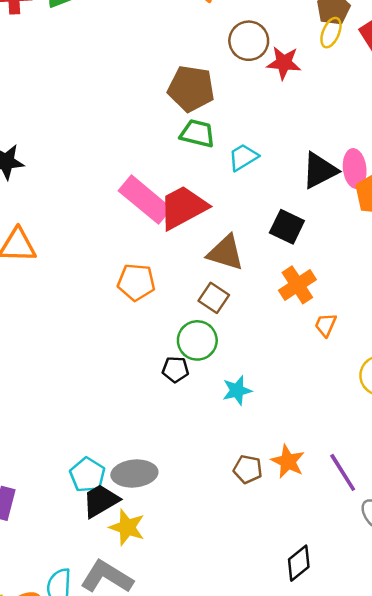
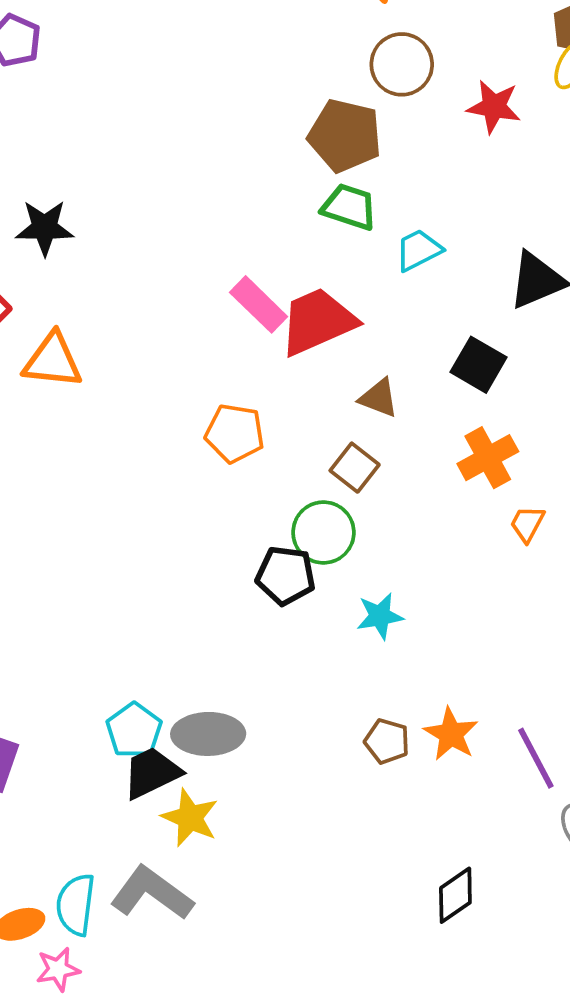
brown circle: (249, 41) -> (402, 64), moved
pink rectangle: (145, 200) -> (259, 304), size x0.7
brown triangle: (225, 253) -> (379, 398), size x0.7
black pentagon: (175, 369) -> (286, 575), size x1.4

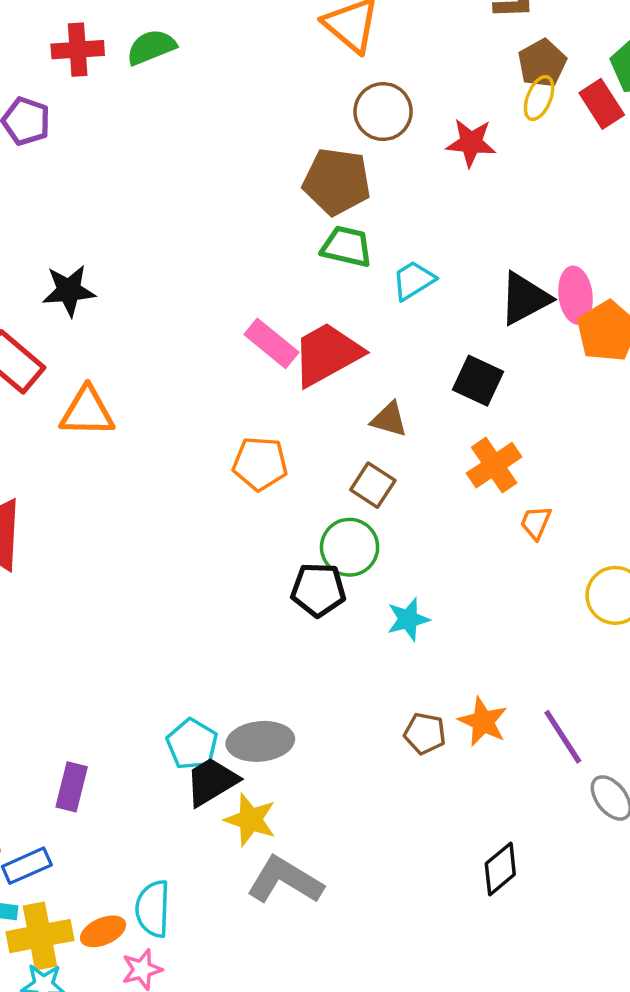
gray L-shape: (152, 893) -> (285, 880), moved

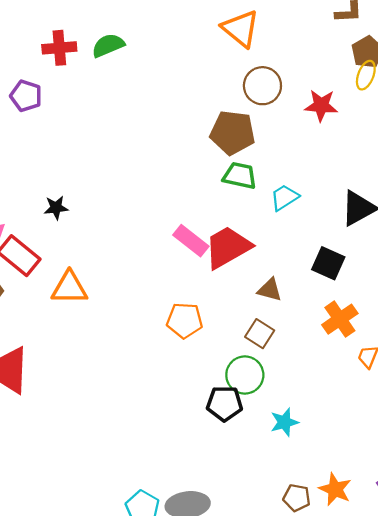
black star: (69, 290) -> (56, 208), size x0.7

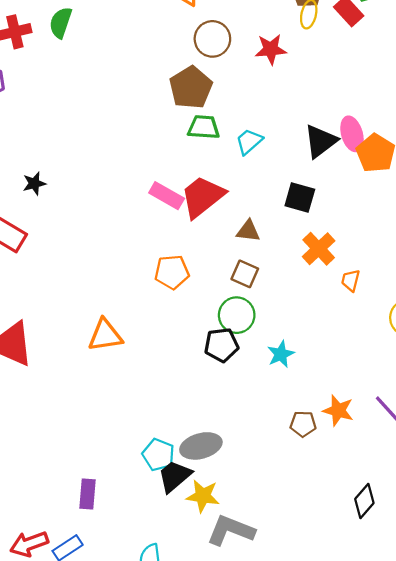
green semicircle: (108, 45) -> (61, 23), turned -40
brown pentagon: (233, 133) -> (191, 87), turned -30
orange triangle: (69, 288) -> (105, 335), moved

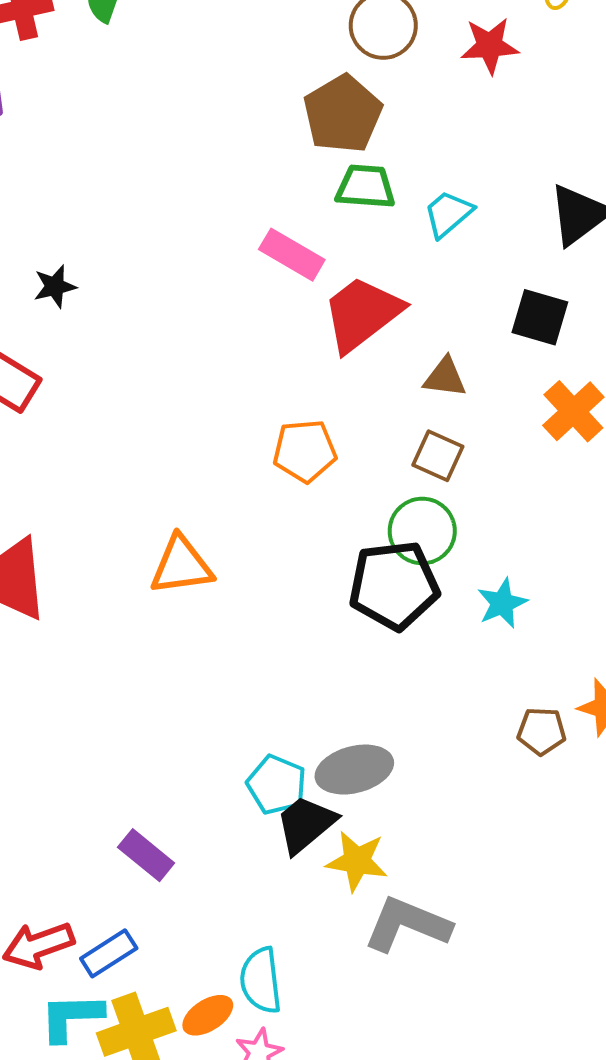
pink rectangle: (167, 196) -> (292, 255), moved
black pentagon: (221, 345) -> (394, 585), size x1.4
purple rectangle: (88, 494) -> (146, 855), turned -56

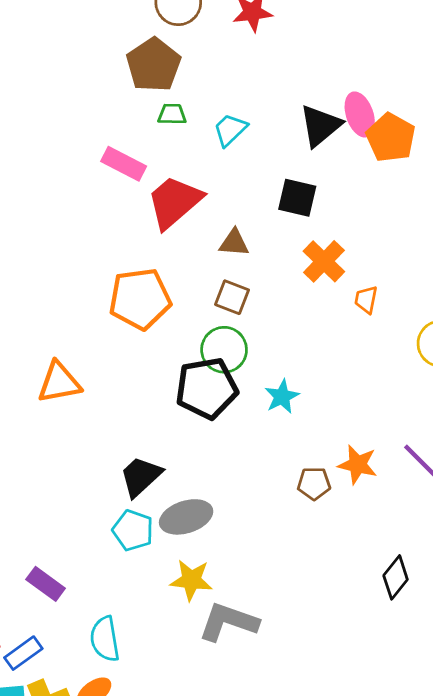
green trapezoid: (365, 187) -> (172, 114), size x0.7
orange pentagon: (305, 451) -> (140, 299), size x1.4
black trapezoid: (306, 824) -> (141, 476), moved
cyan semicircle: (261, 980) -> (105, 639), moved

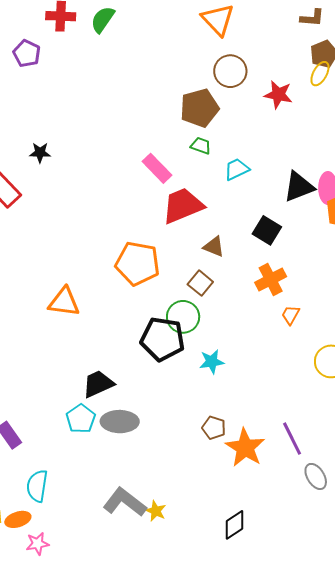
orange star: (358, 465) -> (245, 448), moved, size x1.4
black diamond: (396, 577) -> (235, 525), moved
yellow star: (191, 580) -> (156, 511), moved, size x0.7

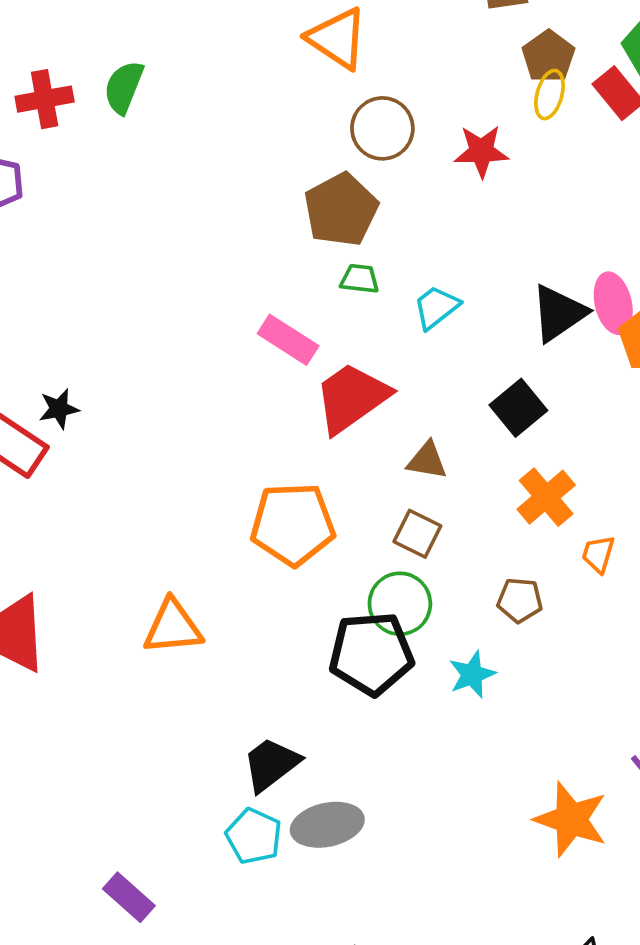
black star: (40, 153) -> (59, 409), moved
black square: (267, 230) -> (518, 408), turned 32
brown pentagon: (214, 428) -> (520, 600), moved

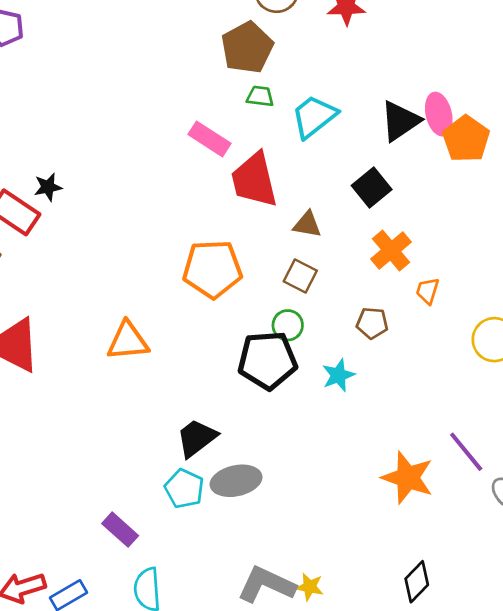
cyan trapezoid: (436, 307) -> (314, 117), size x1.4
red trapezoid: (352, 398) -> (254, 180), turned -68
green circle: (400, 604) -> (288, 325), size x0.7
purple rectangle: (129, 897) -> (120, 530), moved

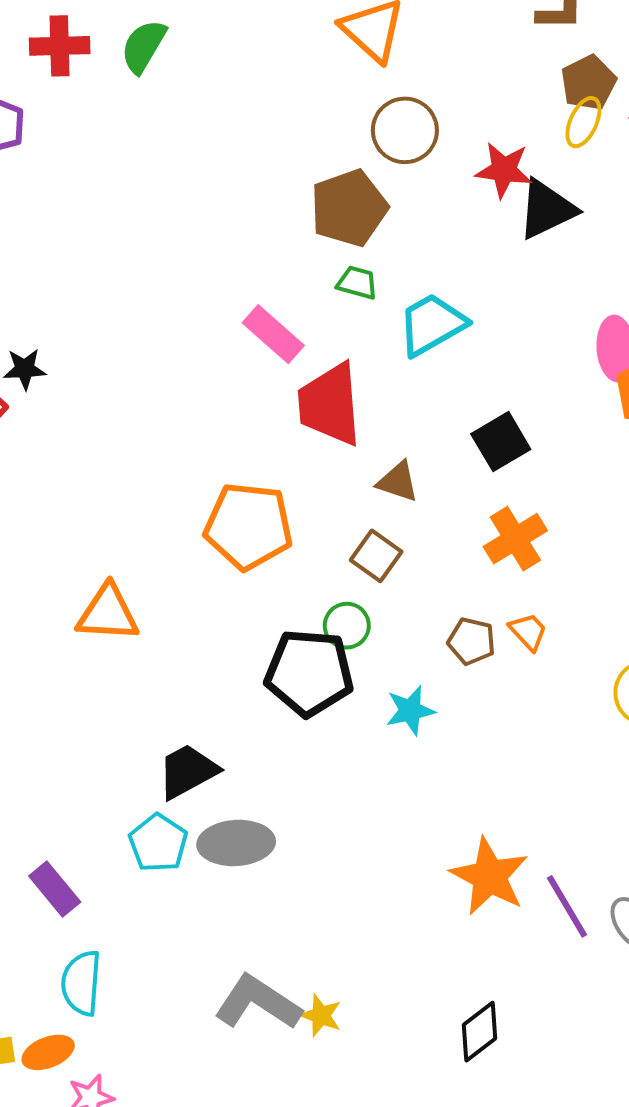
black triangle: (400, 121) -> (547, 209), moved
orange trapezoid: (428, 291) -> (528, 632), moved, turned 112
purple line: (466, 452) -> (567, 906), moved

